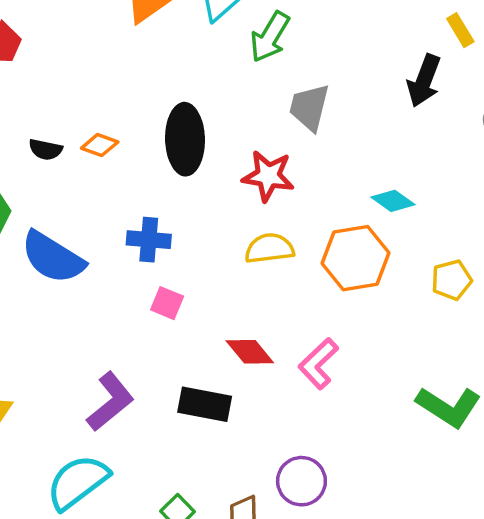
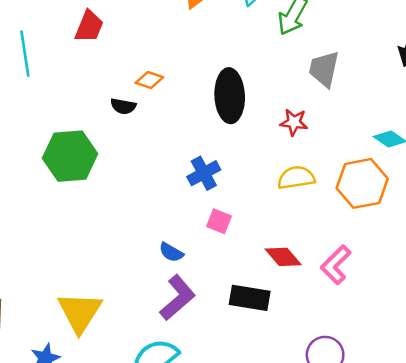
orange diamond: (100, 145) -> (149, 80), moved
red star: (268, 176) -> (294, 122), size x0.7
blue cross: (149, 240) -> (204, 173), turned -32
blue semicircle: (53, 257) -> (171, 252), moved, size x0.5

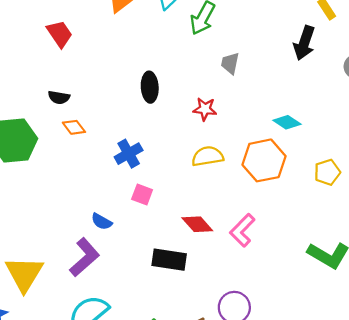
red trapezoid: (89, 26) -> (60, 34), moved, turned -56
gray trapezoid: (324, 69) -> (230, 63), size x0.7
orange diamond: (149, 80) -> (74, 127), moved, turned 35
black ellipse: (230, 96) -> (150, 87), size x0.7
purple L-shape: (178, 298) -> (85, 257), moved

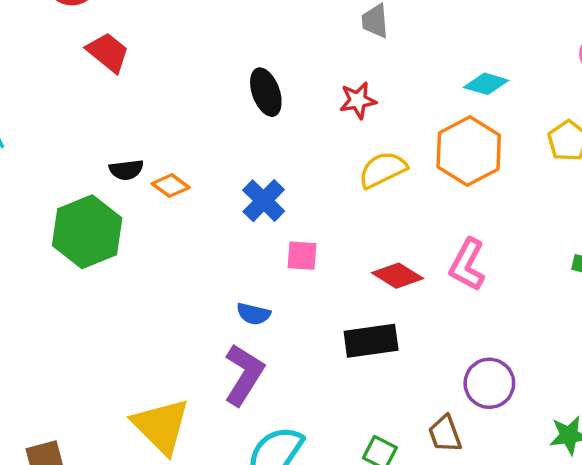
black semicircle: (59, 97) -> (126, 170), moved

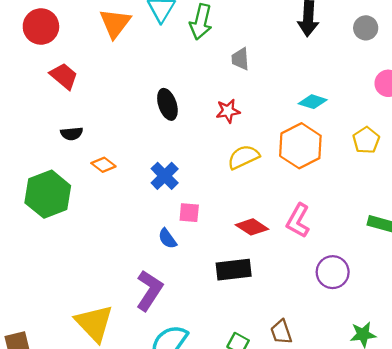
black semicircle: (126, 170) -> (72, 134), moved
blue semicircle: (253, 314) -> (167, 239), moved, turned 40
purple circle: (489, 383) -> (333, 272), moved

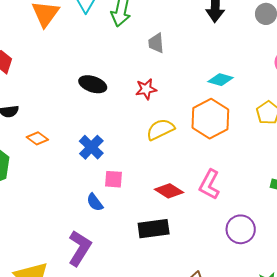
black ellipse: (167, 104) -> (93, 84), turned -52

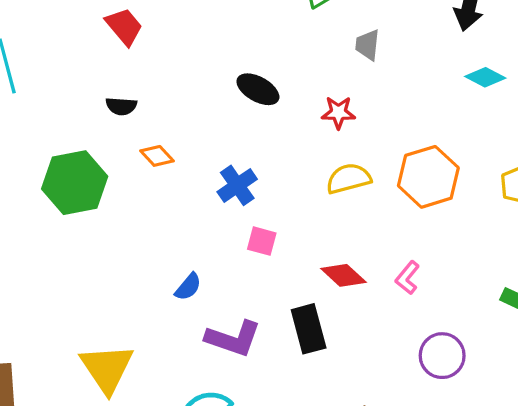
cyan diamond: (221, 80) -> (485, 77), moved
pink L-shape: (209, 185) -> (407, 278), size x0.7
blue semicircle: (95, 202) -> (188, 287), moved, turned -114
black rectangle: (154, 229) -> (309, 329), turned 72
purple L-shape: (80, 248) -> (233, 339), moved, turned 66

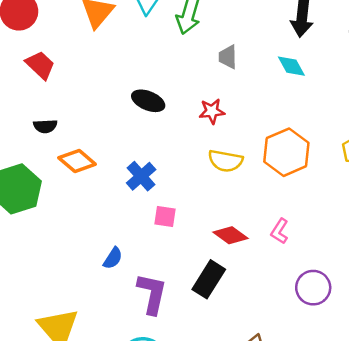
cyan diamond: (485, 77) -> (291, 66), moved, turned 40
orange diamond: (157, 156) -> (77, 161), size x1.4
yellow semicircle: (349, 179) -> (226, 161), turned -148
black rectangle: (309, 329) -> (209, 279), turned 54
purple L-shape: (233, 339) -> (152, 294), turned -90

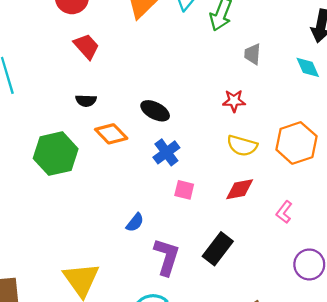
black ellipse: (148, 101) -> (155, 111), moved
red diamond: (230, 235) -> (240, 189), moved, turned -52

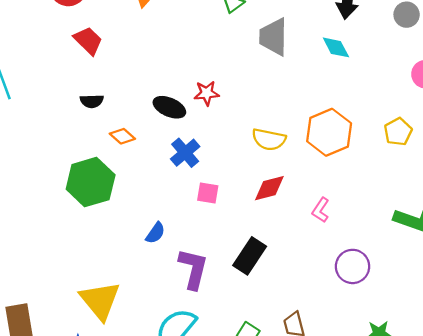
gray trapezoid: (253, 54) -> (273, 37), size x1.6
red star: (234, 101) -> (207, 93), moved
orange diamond: (111, 134) -> (122, 136), size x0.7
green hexagon: (56, 154) -> (91, 182), moved

